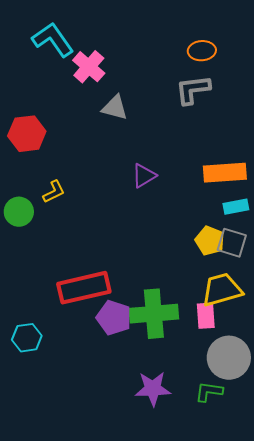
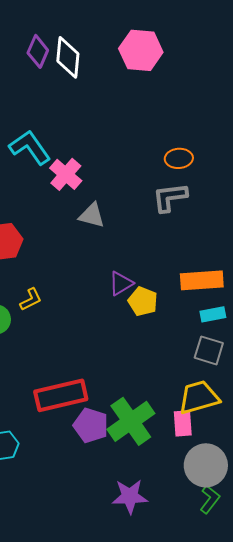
yellow pentagon: (210, 241) -> (143, 301), moved
green cross: (154, 314) -> (131, 421), turned -30
green L-shape: (209, 392) -> (210, 499), moved, turned 120

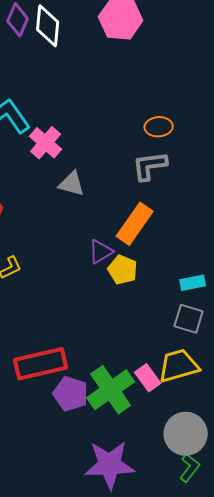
orange rectangle: (202, 280) -> (135, 224), moved, turned -51
pink rectangle: (183, 423) -> (148, 378), moved, turned -32
purple star: (130, 496) -> (110, 465), size x1.4

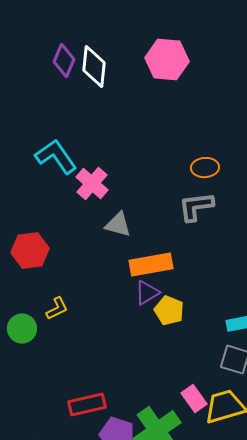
orange rectangle: (135, 224) -> (151, 265), moved, turned 45
red rectangle: (41, 364) -> (87, 405), size x0.7
pink rectangle: (148, 378) -> (194, 399), moved

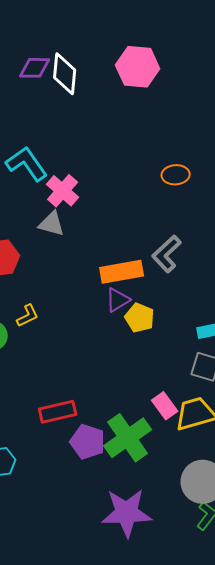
purple diamond: (64, 61) -> (35, 68), turned 68
gray L-shape: (196, 207) -> (167, 254), moved, turned -36
gray triangle: (118, 225) -> (52, 224), moved

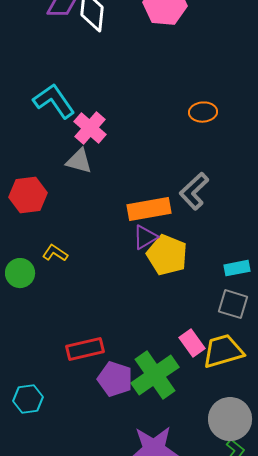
yellow L-shape: (28, 316) -> (55, 253), turned -120
yellow pentagon: (140, 318) -> (167, 255), size x1.4

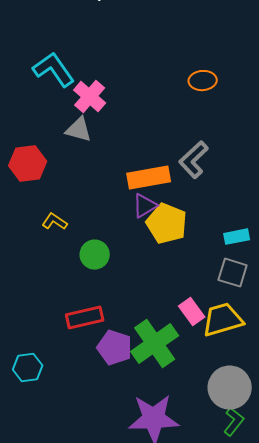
green circle: (20, 273) -> (95, 255), moved

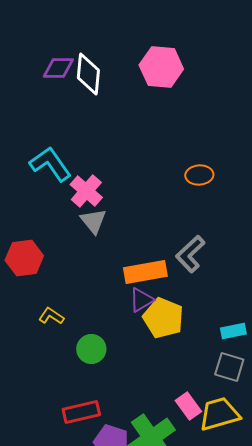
gray triangle: (79, 130) -> (93, 221), moved, turned 36

